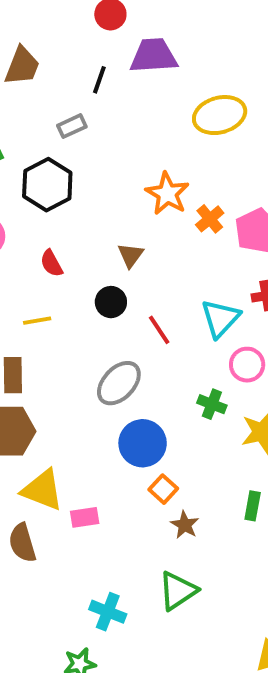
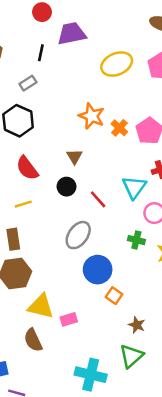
red semicircle: (51, 263) -> (27, 168), size x1.5
brown star: (185, 525) -> (137, 325), moved
cyan cross: (108, 612) -> (91, 375), size x1.4

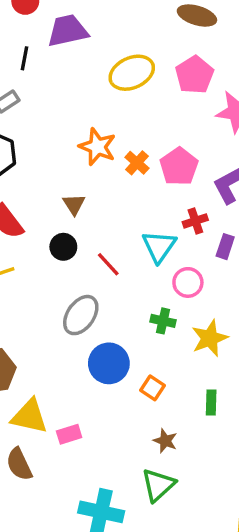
orange square: (114, 296) -> (153, 388), moved

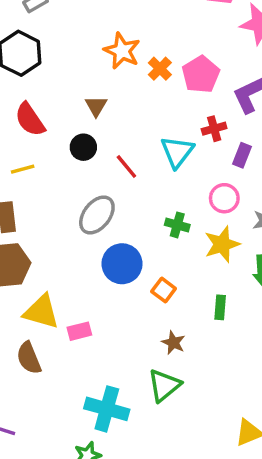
pink circle: (188, 282) -> (224, 198), moved

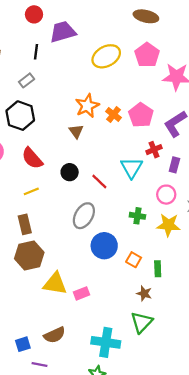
orange star: (122, 51) -> (87, 106), turned 30
brown triangle: (96, 106) -> (76, 131), moved
yellow star: (222, 244) -> (168, 225), turned 30
green rectangle: (220, 307) -> (158, 269), moved
brown semicircle: (29, 358) -> (55, 335), moved, turned -85

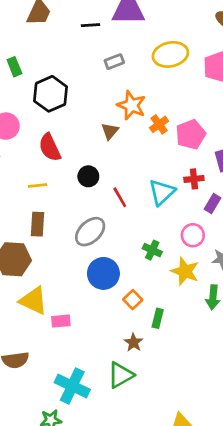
black line: (36, 52) -> (91, 25), turned 63
gray rectangle: (27, 80) -> (114, 62), moved
orange star: (87, 106) -> (131, 105), turned 30
brown rectangle: (25, 224) -> (37, 224), moved

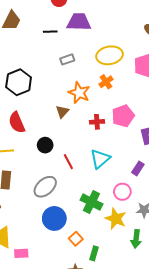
orange cross: (159, 124) -> (106, 82), moved
red cross: (194, 179) -> (97, 122), moved
green cross: (152, 250) -> (91, 202), size x1.5

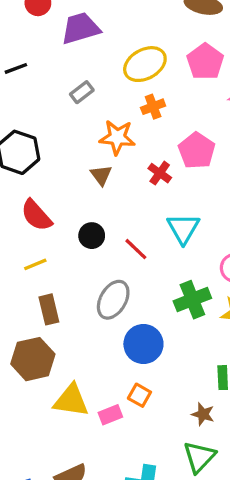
black line: (50, 32) -> (16, 68), moved
orange cross: (106, 82) -> (153, 107), turned 32
red cross: (97, 122) -> (160, 173), turned -32
green cross: (91, 202) -> (192, 300), turned -30
orange square: (76, 239) -> (139, 395), moved

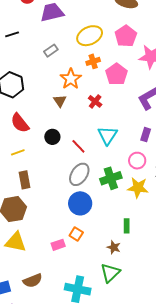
orange star: (117, 137) -> (71, 79), turned 30
pink pentagon: (197, 151) -> (117, 74), moved
gray ellipse: (113, 300) -> (79, 174), moved
yellow triangle: (71, 400) -> (16, 242), moved

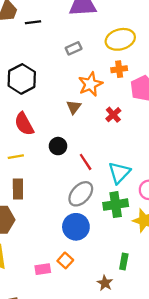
cyan triangle: (108, 135) -> (119, 173), moved

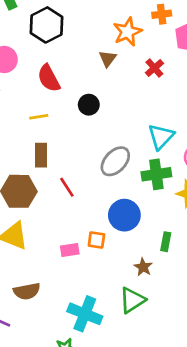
red line: (86, 162) -> (67, 187), moved
blue circle: (76, 227) -> (124, 215), moved
orange square: (65, 260) -> (96, 240), turned -35

